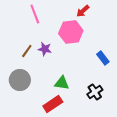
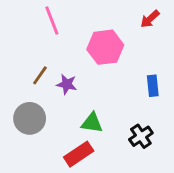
red arrow: (83, 11) -> (150, 19), moved
purple star: (45, 49) -> (67, 84), moved
blue rectangle: (103, 58) -> (153, 86), turned 32

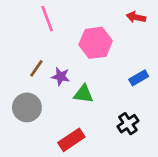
red arrow: (150, 19) -> (136, 17), turned 54
blue rectangle: (153, 86) -> (139, 78), turned 66
green triangle: (92, 123) -> (83, 94), moved

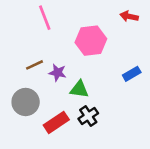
brown line: (36, 68) -> (35, 65), turned 30
black cross: (128, 124) -> (88, 116), moved
red rectangle: (71, 140) -> (56, 122), moved

